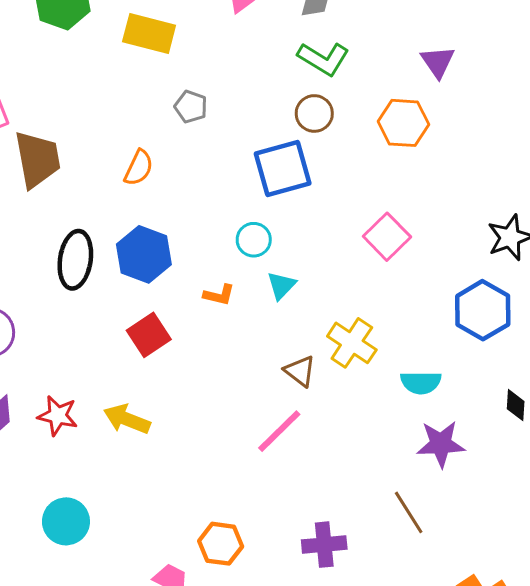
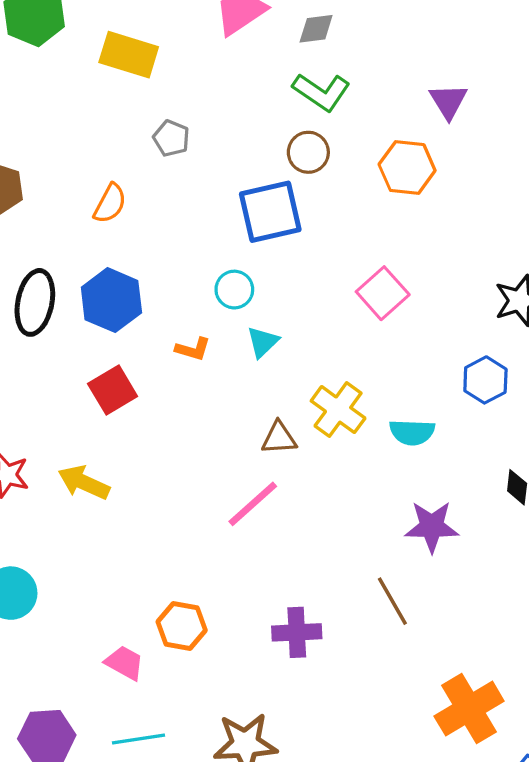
blue hexagon: (483, 310) -> (485, 380), size x0.7
brown triangle: (300, 371) -> (279, 438), turned -44
cyan semicircle: (421, 382) -> (412, 432), moved

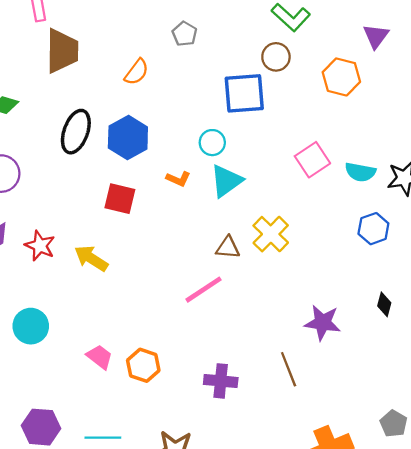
cyan triangle: (263, 342) -> (226, 181), size x1.5
red square: (113, 390) -> (120, 199), turned 36
cyan semicircle: (412, 432) -> (360, 172), moved
pink trapezoid: (124, 663) -> (100, 357), moved

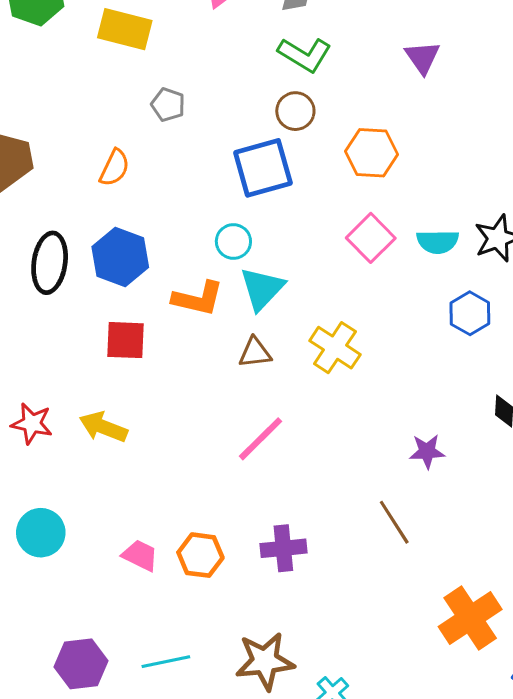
orange hexagon: (341, 77) -> (372, 153), moved
orange L-shape: (178, 179) -> (198, 299), size x1.6
brown triangle: (228, 248) -> (255, 353), moved
purple star: (323, 323) -> (427, 451), size x0.7
purple cross: (221, 381) -> (283, 548), moved

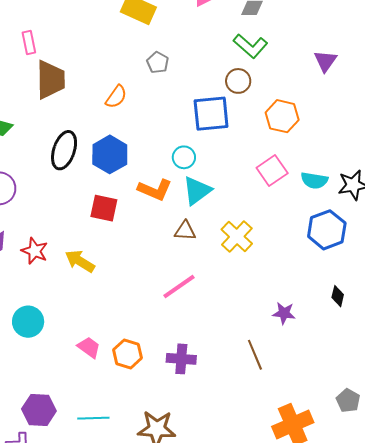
blue hexagon: (470, 313) -> (327, 230), size x1.4

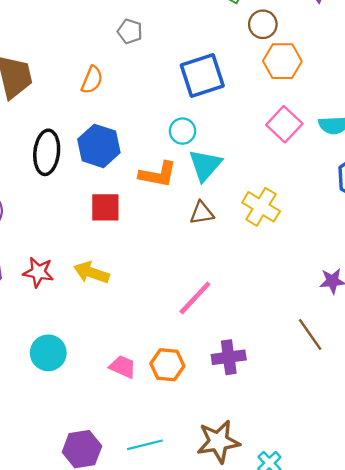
brown circle: (238, 81) -> (263, 24), moved
pink line: (179, 286) -> (195, 298), moved

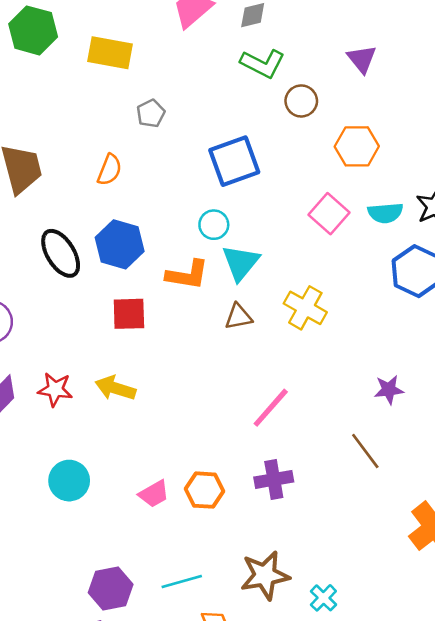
gray pentagon: (130, 31) -> (151, 113), turned 30
orange hexagon: (282, 61) -> (357, 146), moved
black ellipse: (47, 152) -> (61, 253), turned -36
pink line: (195, 298) -> (271, 408), moved
pink trapezoid: (123, 367) -> (154, 494), turned 128

